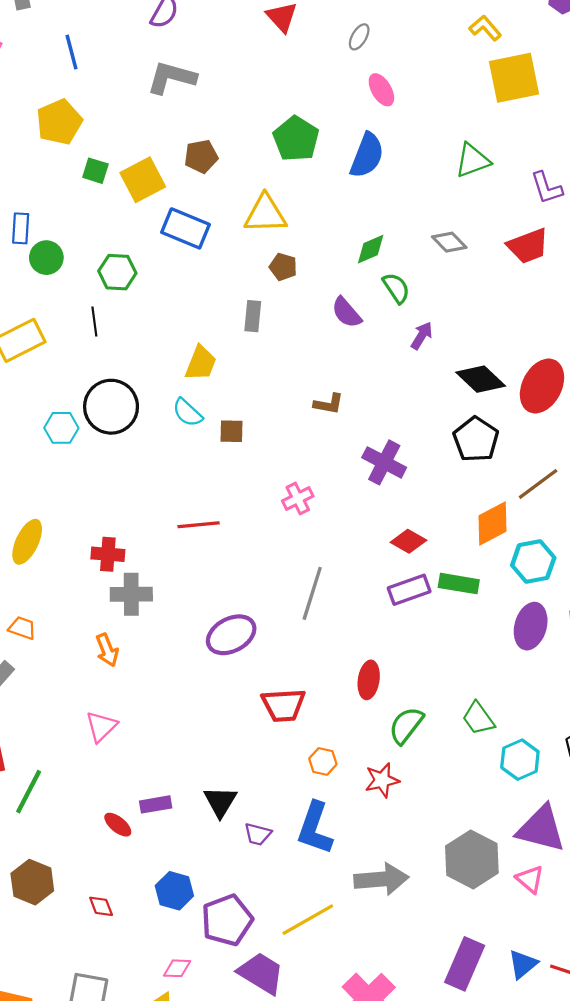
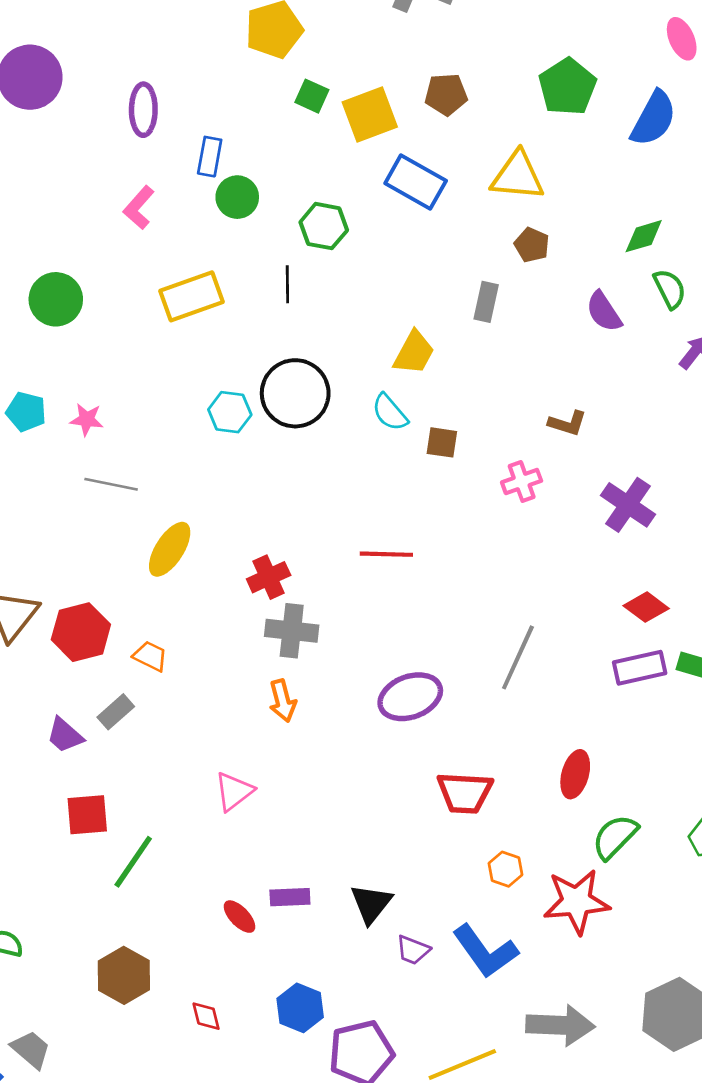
pink cross: (298, 498) -> (522, 481), moved
red cross: (108, 554) -> (269, 577), turned -36
orange arrow: (107, 650) -> (283, 701), moved
red star: (382, 780) -> (576, 902), size x1.5
blue L-shape: (315, 828) -> (485, 951), turned -62

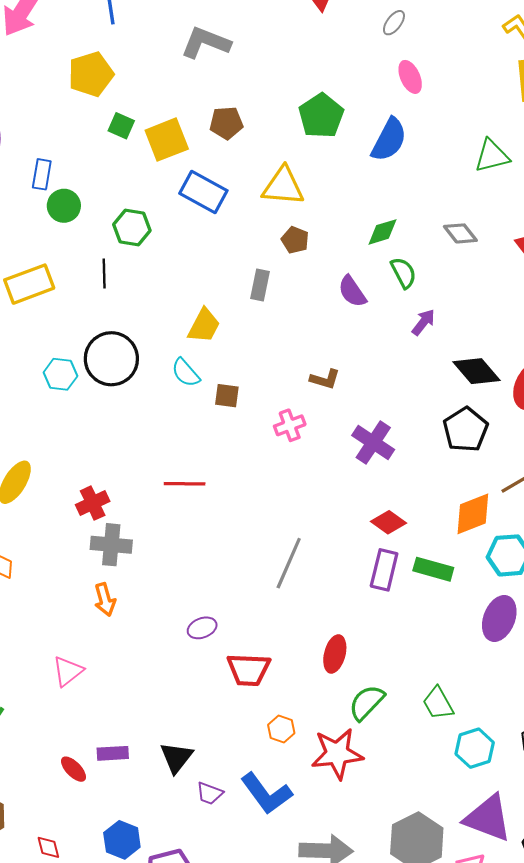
purple rectangle: (640, 668) -> (384, 570), turned -63
purple ellipse: (410, 697) -> (202, 628), moved, size x0.6

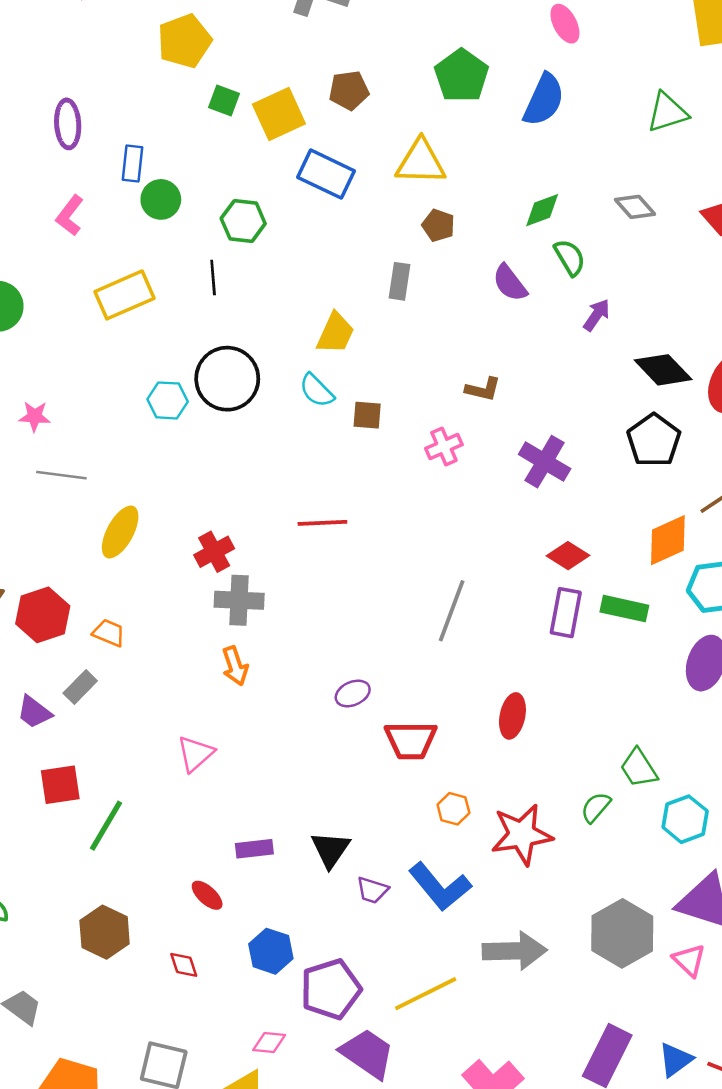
green semicircle: (367, 703) -> (596, 807), moved, size x0.7
red ellipse: (74, 769) -> (207, 895), moved

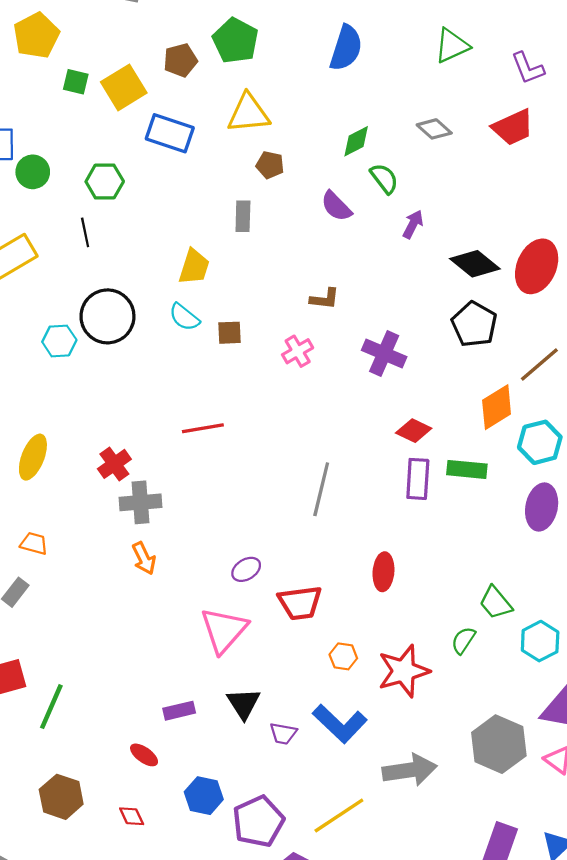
green pentagon: (462, 76) -> (235, 41), moved
pink triangle: (195, 754) -> (224, 630), moved, size x1.5

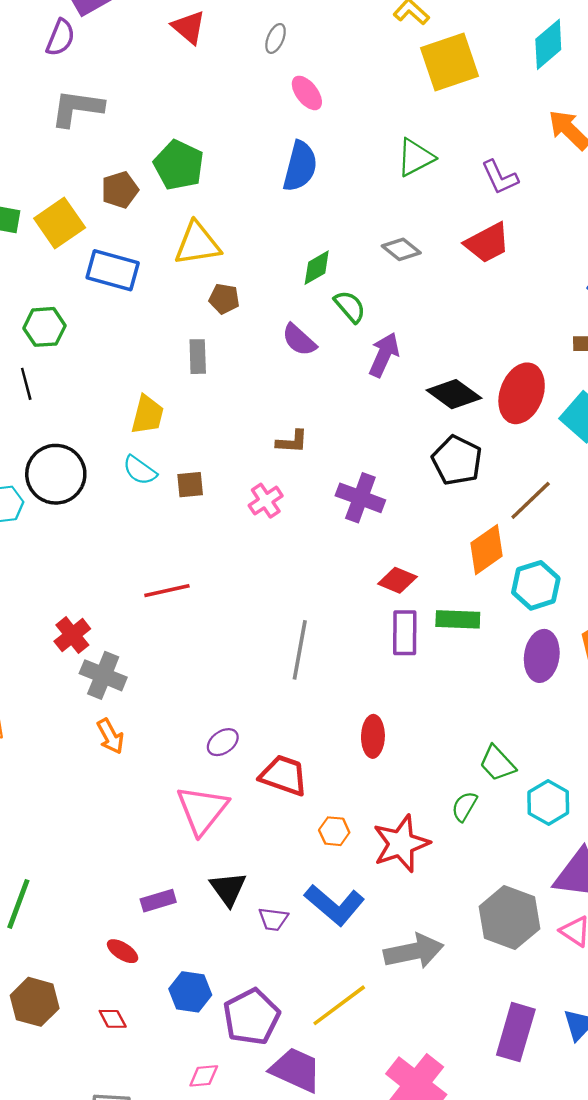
purple arrow: (413, 224) -> (384, 355), size x1.4
gray cross: (140, 502) -> (103, 675), turned 30
red trapezoid: (300, 603) -> (284, 775), turned -150

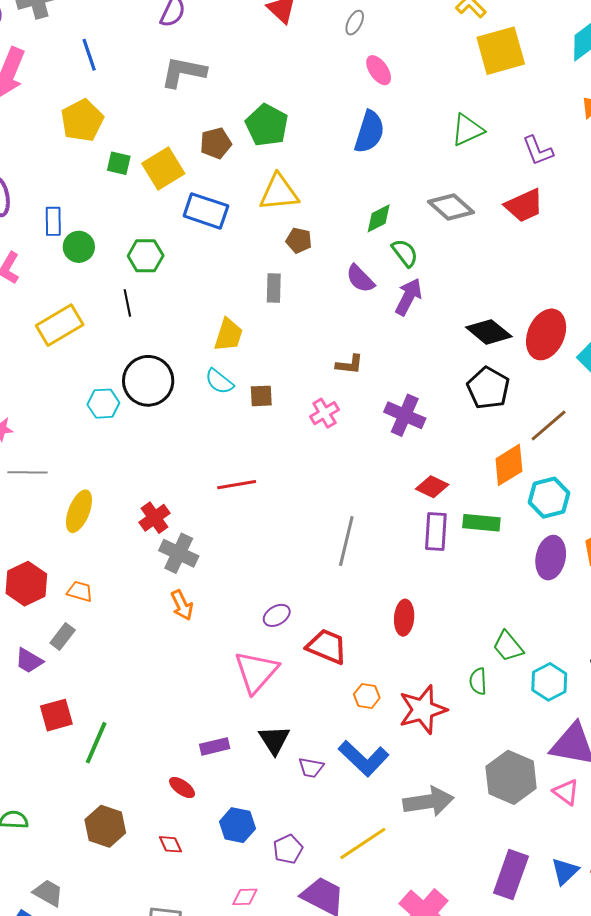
gray diamond: (401, 249) -> (451, 207), size x1.4
purple arrow: (384, 355) -> (408, 297), moved
green semicircle: (464, 806) -> (478, 681), turned -36
purple pentagon: (251, 1017) -> (288, 849), size x0.6

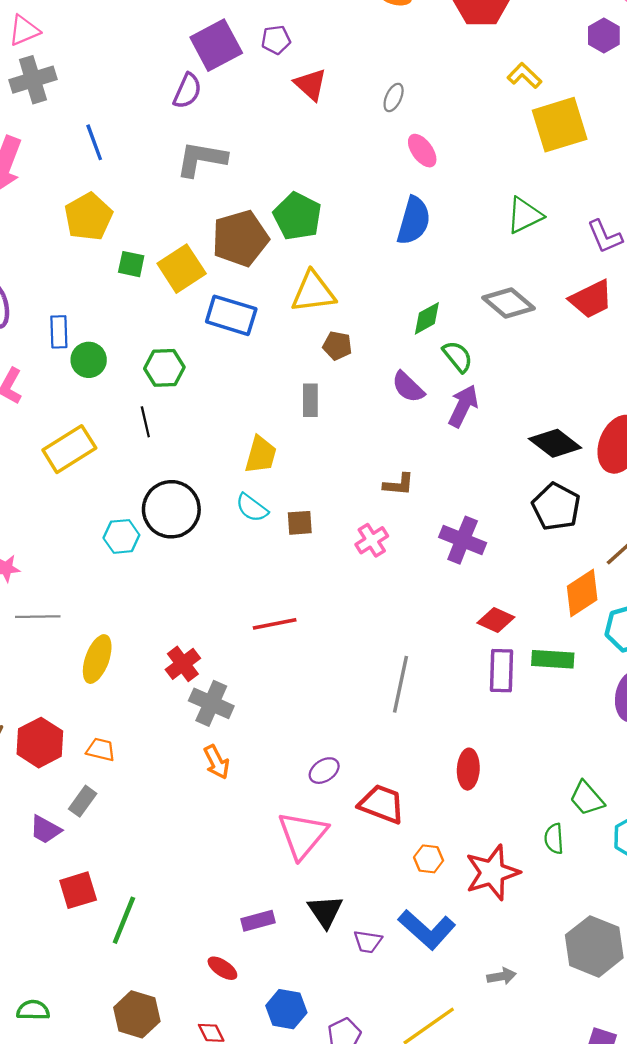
brown pentagon: (216, 143) -> (240, 238), size x1.6
gray arrow: (428, 801) -> (502, 976), size x0.5

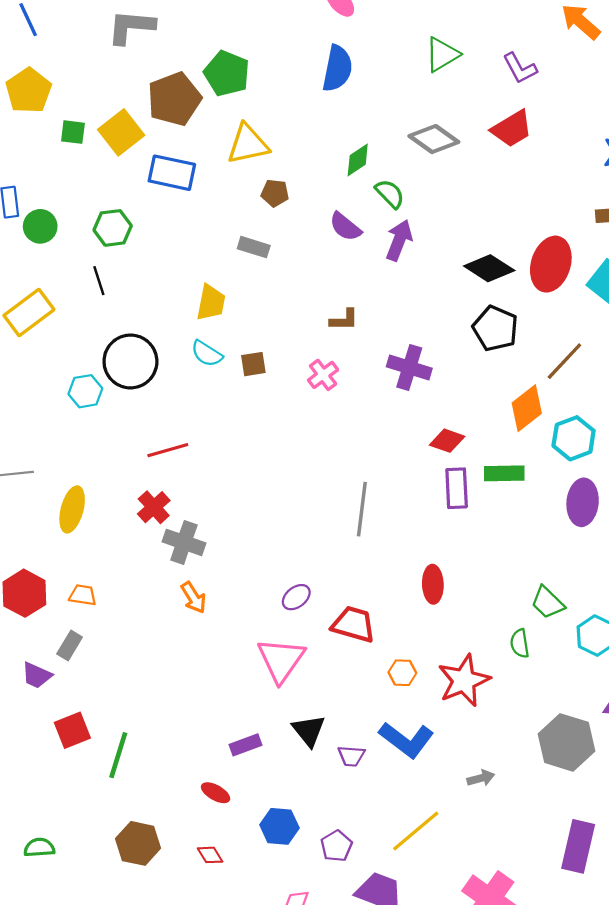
gray rectangle: (310, 400) -> (254, 247), turned -68
red line: (275, 624) -> (168, 450), moved

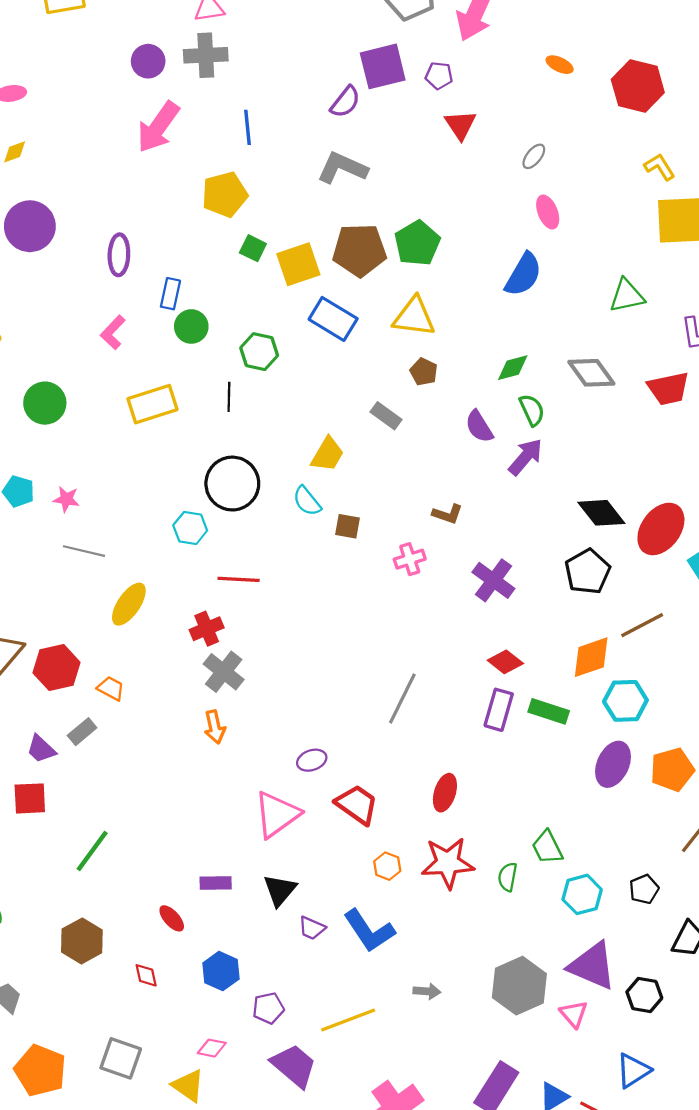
cyan hexagon: (85, 391) -> (190, 528), moved
red star: (464, 681) -> (448, 863), moved
red square: (72, 730) -> (30, 798), moved

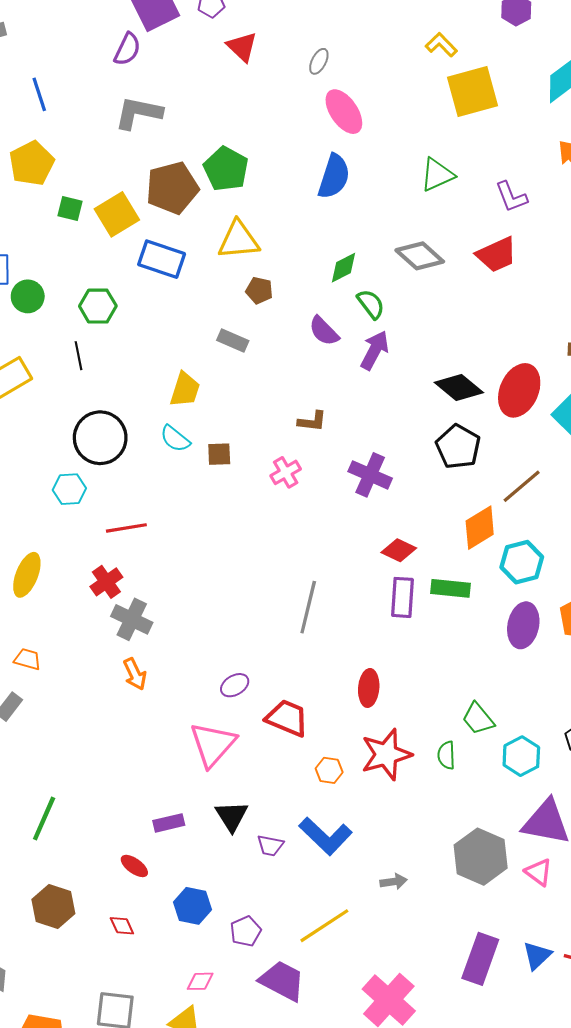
pink ellipse: (548, 212) -> (344, 112), size x1.4

